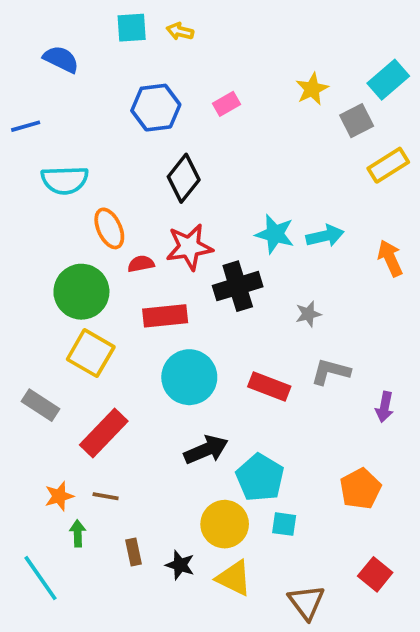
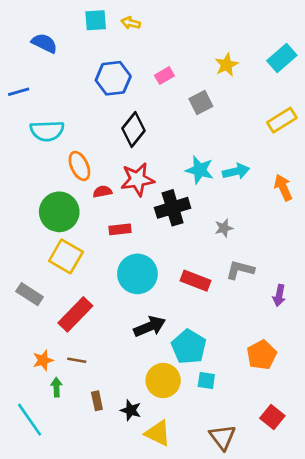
gray square: (357, 121) -> (201, 103), moved
red rectangle: (165, 316) -> (120, 229), size x0.7
yellow triangle: (234, 578) -> (158, 433), moved

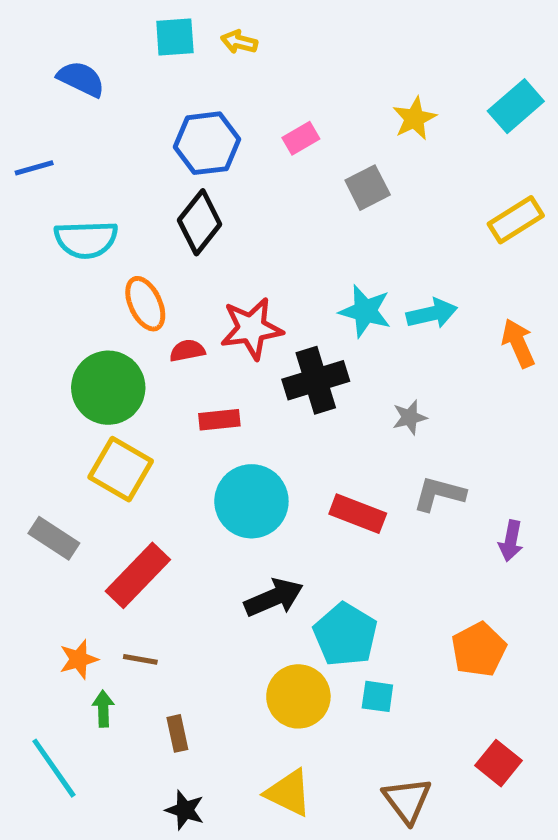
black diamond: (133, 130) -> (200, 222), moved
black star: (131, 410) -> (185, 810), moved

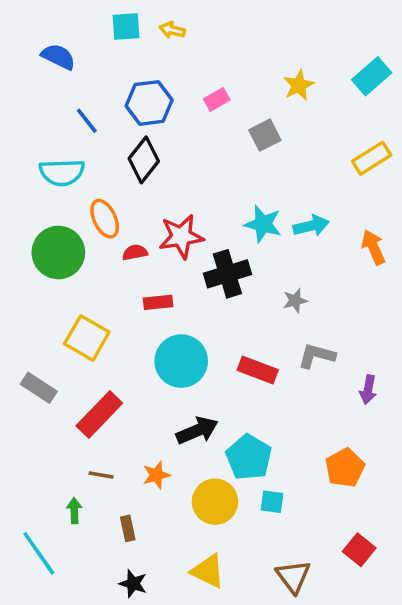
blue line: (34, 168) -> (87, 121), moved, turned 68
green circle: (108, 388) -> (58, 252), moved
orange star: (79, 659) -> (156, 475), moved

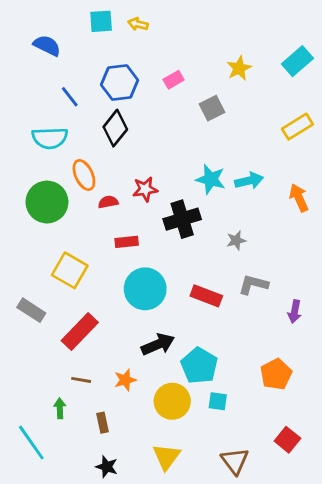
red star: (181, 236) -> (145, 189), size x0.7
yellow triangle: (208, 571) -> (166, 457), turned 40

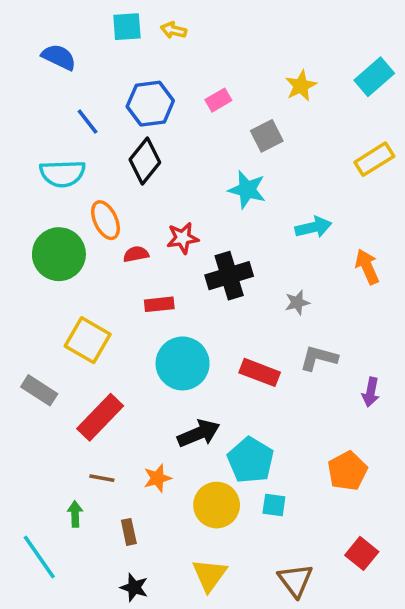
cyan star: (211, 179) -> (247, 190), moved
orange arrow: (299, 198) -> (367, 267), moved

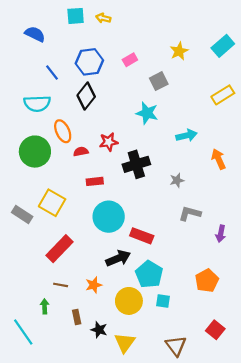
red rectangle: (260, 372) -> (142, 236), moved
gray rectangle: (39, 390) -> (22, 214), moved
black star: (134, 587) -> (99, 330), moved

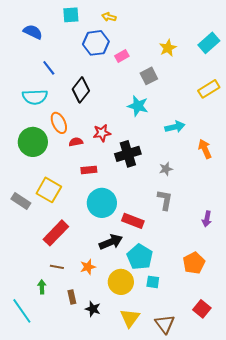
yellow arrow: (103, 18) -> (109, 17), moved
blue hexagon: (89, 62) -> (96, 43), moved
gray L-shape: (190, 213) -> (165, 200), moved, turned 85
yellow triangle: (125, 343) -> (130, 318), moved

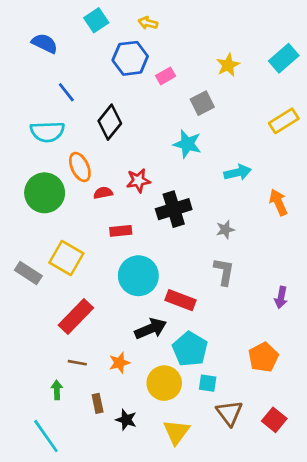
cyan square: (71, 15) -> (96, 20), turned -30
cyan line: (22, 311) -> (46, 436), moved
brown triangle: (165, 324) -> (229, 413), moved

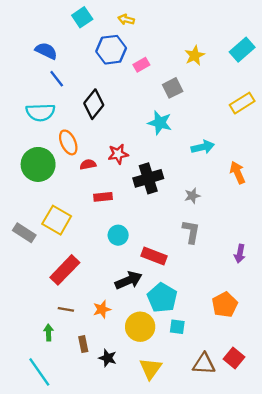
blue semicircle: (45, 43) -> (46, 51), moved
cyan circle: (138, 276) -> (118, 235), size x0.6
brown triangle: (229, 413) -> (204, 364), moved, turned -50

